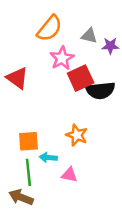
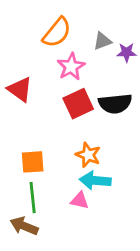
gray triangle: (89, 36) -> (102, 41), turned -35
red square: (81, 78) -> (78, 104), moved
cyan arrow: (48, 157) -> (95, 180), moved, size x1.5

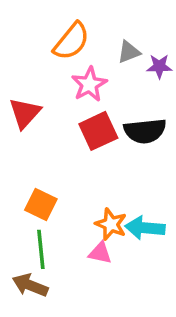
red triangle: (20, 89) -> (25, 113), turned 36
orange star: (88, 155) -> (111, 224), moved
orange square: (33, 162) -> (41, 205), turned 30
cyan arrow: (95, 180) -> (145, 228), moved

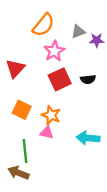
black semicircle: (145, 131) -> (88, 79), size x0.6
orange square: (41, 205) -> (22, 110), moved
orange star: (111, 224) -> (51, 115), moved
pink triangle: (100, 253) -> (47, 133), moved

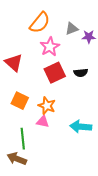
red triangle: (15, 68) -> (14, 63), turned -30

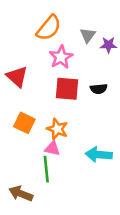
gray triangle: (72, 29) -> (88, 35), turned -32
red square: (55, 73) -> (67, 89), turned 30
green line: (23, 139) -> (46, 169), moved

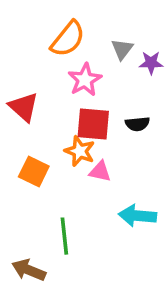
orange star: (57, 129) -> (80, 151), moved
pink triangle: (52, 148) -> (100, 171), moved

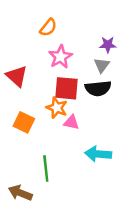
orange semicircle: (68, 39) -> (48, 28), size x0.7
gray triangle: (122, 49) -> (102, 65), moved
black semicircle: (137, 124) -> (98, 88), size x1.5

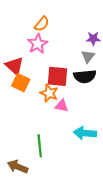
pink star: (60, 57) -> (38, 44), moved
orange square: (24, 122) -> (21, 83), moved

